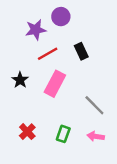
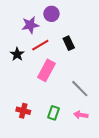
black star: (20, 80) -> (17, 54), moved
red cross: (27, 132) -> (23, 111), turned -32

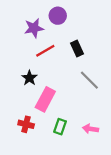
black star: (17, 54) -> (29, 78), moved
pink rectangle: (46, 70) -> (45, 99), moved
gray line: (80, 89) -> (89, 80), moved

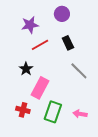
purple circle: (58, 16) -> (62, 14), moved
green rectangle: (60, 127) -> (53, 112), size x1.5

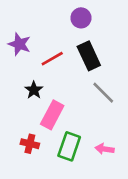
purple star: (30, 25) -> (19, 44), moved, turned 30
black rectangle: (68, 43) -> (89, 56), size x1.5

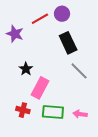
red line: (52, 59) -> (40, 19), moved
green rectangle: (69, 146) -> (53, 112), turned 75

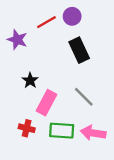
gray line: (79, 71) -> (84, 97), moved
pink arrow: (80, 114) -> (93, 133), size x1.5

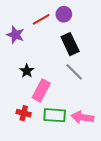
gray line: (84, 97) -> (74, 72), moved

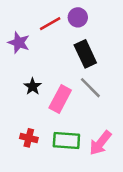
pink rectangle: (41, 90) -> (60, 99), moved
pink arrow: (82, 117) -> (100, 143), turned -60

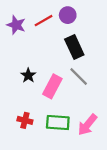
purple star: (19, 43) -> (16, 25), moved

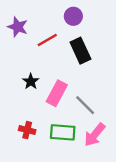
red line: (44, 21) -> (47, 40), moved
gray line: (79, 77) -> (85, 105), moved

